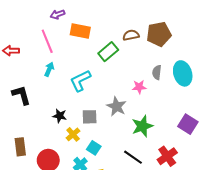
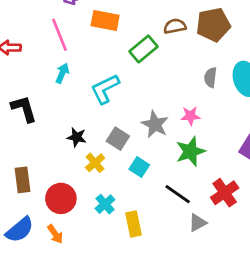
pink star: (139, 87) -> (190, 116), moved
gray square: (90, 117) -> (118, 139), turned 35
cyan square: (94, 148) -> (139, 167), moved

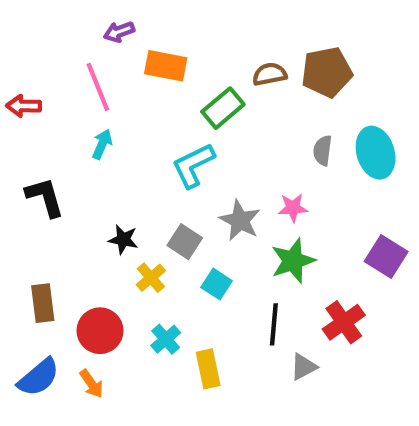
cyan L-shape: (105, 89) -> (193, 165), moved
black line: (178, 194) -> (274, 324), turned 60

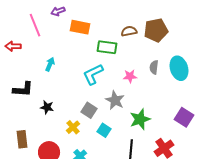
pink line: (98, 87) -> (35, 25), moved
green rectangle: (223, 108) -> (107, 47), turned 48
black L-shape: (45, 197) -> (23, 89), turned 110
pink star: (293, 208) -> (130, 76), moved
black star: (123, 240) -> (47, 107), moved

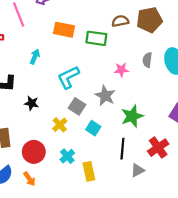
orange rectangle: (80, 27) -> (64, 30), moved
cyan L-shape: (93, 74) -> (68, 77), moved

